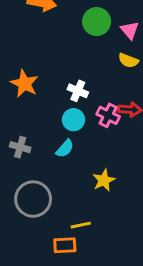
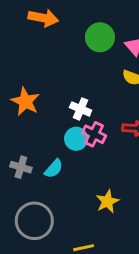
pink cross: (108, 115) -> (94, 134), moved
cyan semicircle: (65, 149) -> (54, 169), moved

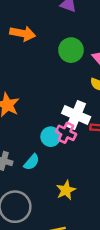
white cross: (81, 109) -> (76, 115), moved, size x1.5
yellow star: (107, 201) -> (66, 190), moved

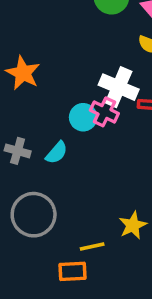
yellow star: (66, 190) -> (133, 225), moved

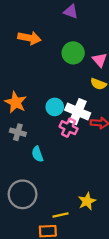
cyan circle: (83, 117) -> (55, 107), moved
gray cross: (18, 151) -> (18, 132), moved
cyan semicircle: (57, 153) -> (37, 154), turned 119

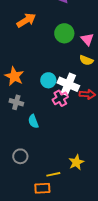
orange arrow: (29, 38) -> (26, 20), turned -42
pink cross: (69, 128) -> (60, 98), turned 35
gray circle: (23, 194) -> (20, 156), size x0.6

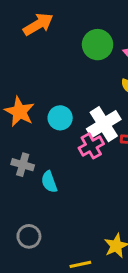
cyan circle: (48, 80) -> (60, 118), moved
white cross: (68, 84) -> (104, 124), turned 35
gray cross: (16, 102) -> (23, 165), moved

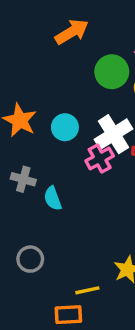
orange arrow: (38, 24) -> (72, 32), moved
green circle: (98, 45) -> (112, 72), moved

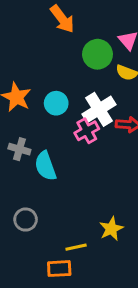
orange arrow: (72, 32) -> (62, 19), turned 84
cyan semicircle: (53, 198) -> (45, 166), size x1.4

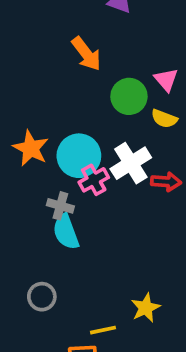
cyan circle: (56, 103) -> (79, 156), size x1.5
pink cross: (87, 131) -> (94, 180), moved
gray cross: (19, 149) -> (60, 206), moved

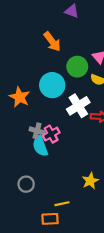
cyan circle: (79, 156) -> (52, 85), moved
pink cross: (94, 180) -> (51, 134), moved
yellow star: (146, 308) -> (90, 181), moved

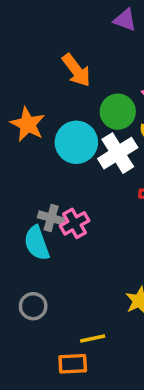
purple triangle: (72, 11) -> (125, 20), moved
orange star: (20, 97) -> (28, 124), moved
white cross: (78, 106) -> (118, 153), moved
cyan semicircle: (40, 146) -> (37, 243), moved

